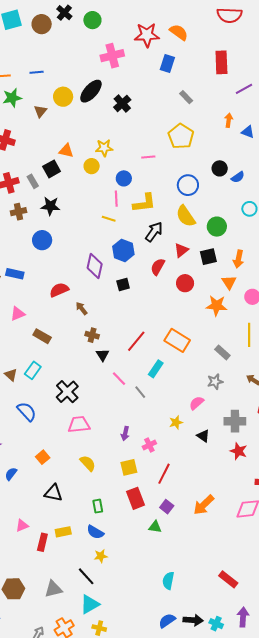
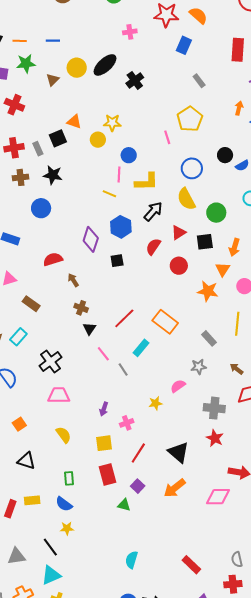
pink cross: (112, 56) -> (130, 32), size x0.6
pink line: (148, 157) -> (167, 137), moved, turned 72
black triangle: (203, 436) -> (179, 452), moved, size x1.6

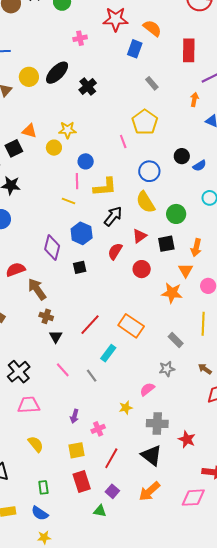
orange semicircle: (198, 15) -> (152, 28), moved
orange arrow: (239, 108) -> (194, 99), moved
brown arrow: (73, 280) -> (37, 289), size x1.6
pink line: (103, 354) -> (63, 370), moved
gray cross: (214, 408) -> (157, 424), moved

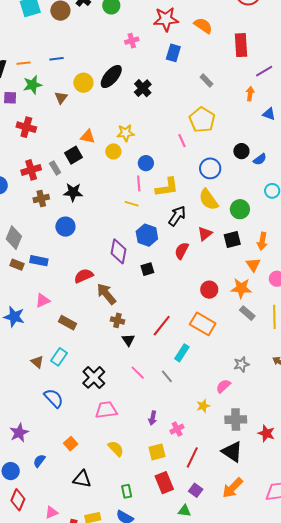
blue rectangle: (135, 49) -> (173, 53), moved
red circle: (142, 269) -> (209, 290), moved
gray rectangle: (176, 340) -> (247, 313), moved

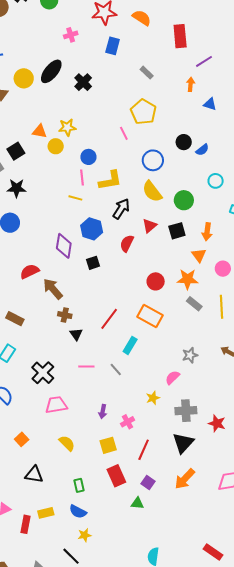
orange triangle: (88, 137) -> (40, 131), moved
pink line: (138, 373) -> (86, 367), turned -42
black triangle: (232, 452) -> (183, 443), turned 40

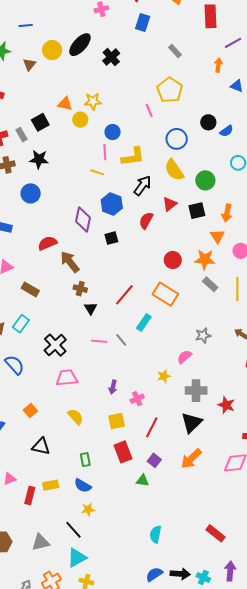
gray line: (116, 370) -> (121, 340), moved

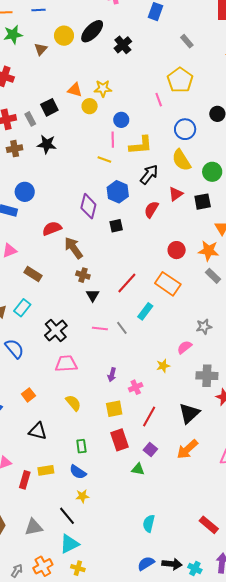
blue circle: (31, 193) -> (25, 192), moved
gray cross: (196, 391) -> (207, 376), moved

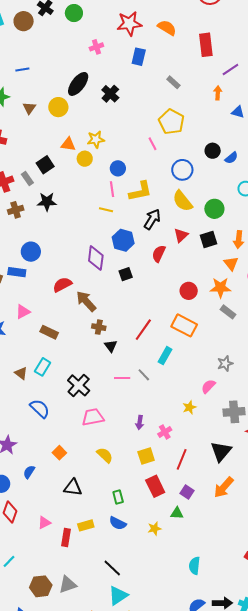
yellow circle: (64, 36) -> (58, 107), moved
yellow star: (82, 496) -> (154, 529), moved
gray triangle: (34, 527) -> (68, 585), moved

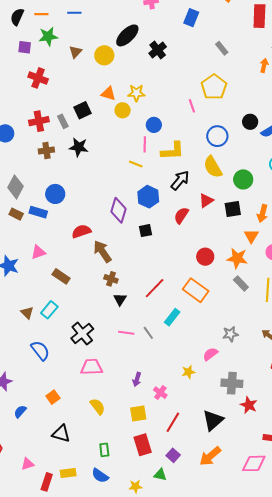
pink cross: (165, 432) -> (160, 393), turned -32

